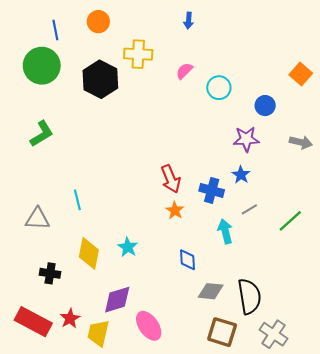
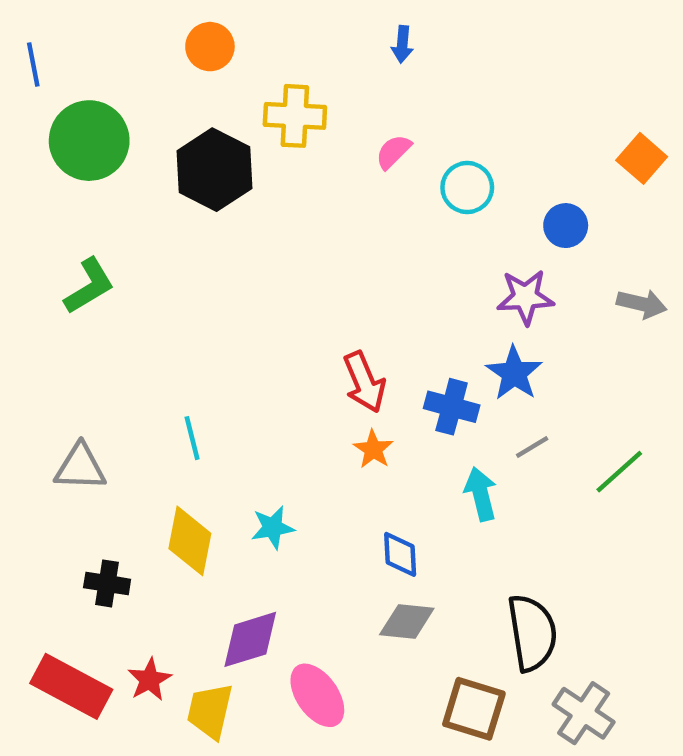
blue line: (55, 30) -> (33, 64), moved
blue star: (241, 175) -> (514, 373), size x1.4
cyan line: (77, 200) -> (192, 438), moved
cyan star: (128, 247) -> (273, 528), turned 30
gray diamond: (211, 291) -> (407, 622), moved

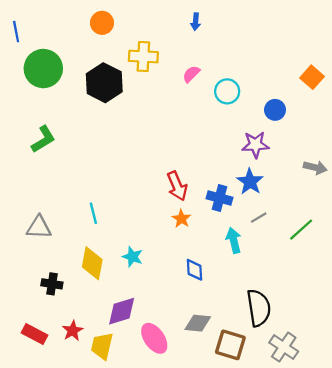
gray arrow: (642, 304) -> (315, 168), moved
cyan star: (273, 528) -> (132, 257), turned 30
gray diamond: (407, 622) -> (198, 323), moved
red rectangle: (71, 686) -> (35, 334), size x0.7

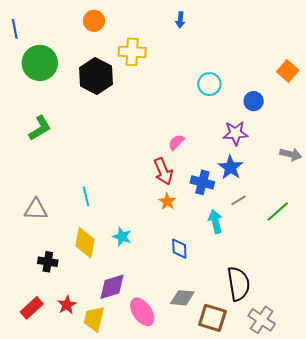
pink semicircle: (191, 74) -> (176, 142), moved
red rectangle: (35, 334) -> (32, 308), turned -70

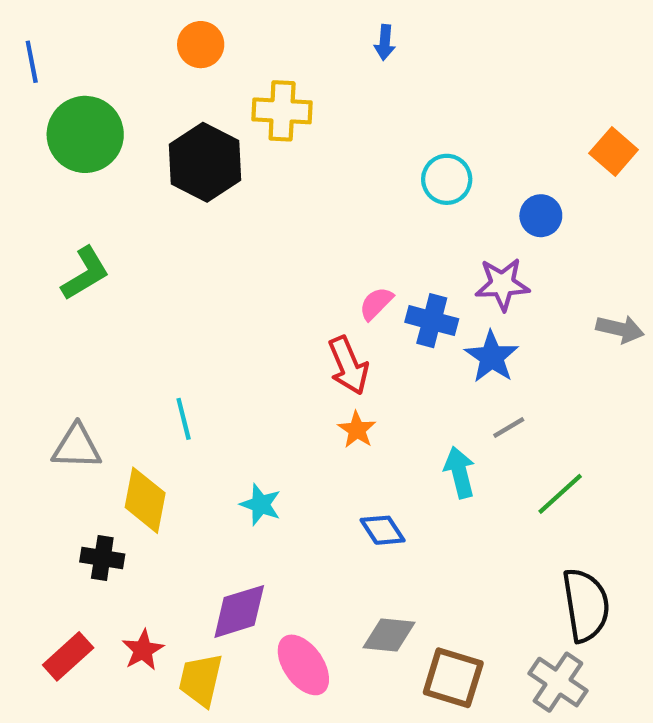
blue cross: (202, 182) -> (432, 321), moved
green line: (278, 212) -> (560, 494), moved
yellow diamond: (85, 243) -> (145, 500), moved
blue diamond: (179, 249) -> (383, 530), turned -30
black semicircle: (239, 284) -> (586, 605), moved

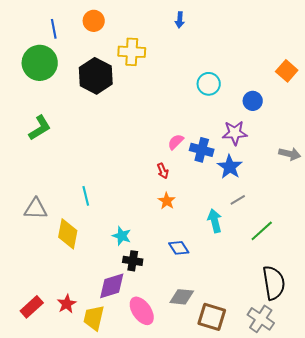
blue line: (32, 62) -> (54, 29), moved
red arrow: (348, 365) -> (163, 171), size x0.6
black cross: (102, 558) -> (133, 261), moved

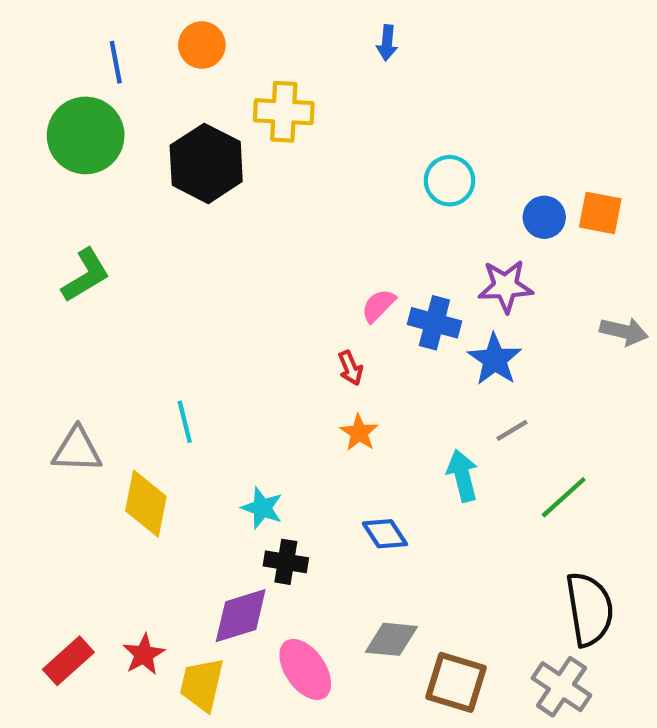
orange square: (287, 71) -> (600, 213), moved, turned -30

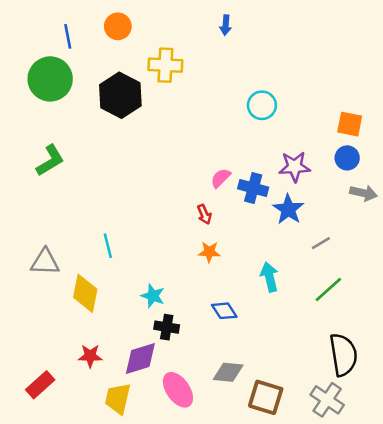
blue circle: (544, 217) -> (347, 158), moved
gray line: (512, 430) -> (321, 243), moved
orange star: (359, 433) -> (209, 252), turned -30
red star: (144, 654) -> (90, 356), moved, turned 30

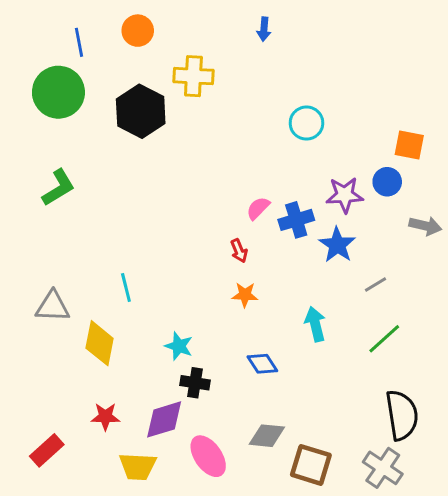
blue circle: (347, 158) -> (387, 182), moved
blue cross: (253, 188) -> (296, 220), turned -32
yellow trapezoid: (118, 399) -> (138, 466), turned -100

